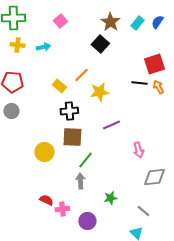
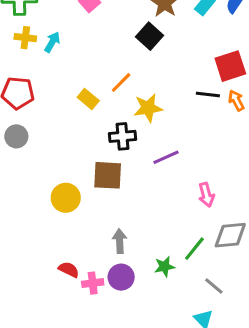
cyan arrow: (43, 47) -> (52, 42), moved, turned -48
black cross: (69, 111) -> (123, 136), moved
green line: (85, 160) -> (194, 249), moved
purple circle: (87, 221) -> (121, 277), moved

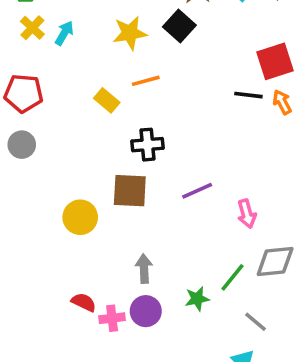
yellow cross: (25, 38) -> (32, 28), turned 36
orange line: (121, 83) -> (146, 81), turned 30
yellow star: (148, 108) -> (130, 33), moved
purple line: (166, 157) -> (197, 191), moved

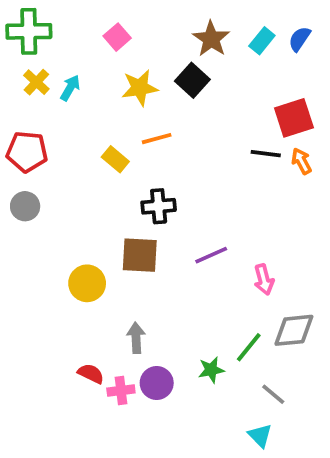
gray arrow: (144, 269) -> (136, 338), moved

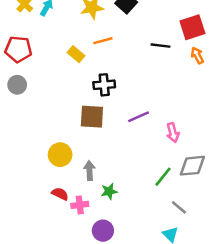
black line: (266, 154) -> (161, 46), moved
yellow circle: (87, 283) -> (60, 155), moved
green star: (211, 370) -> (109, 191), moved
purple circle: (157, 383) -> (103, 231), moved

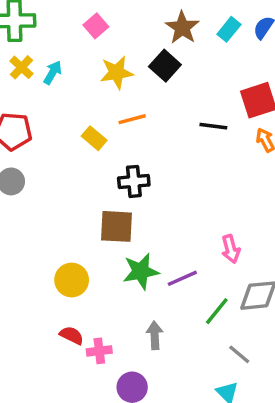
purple line: (138, 117) -> (182, 278), moved
gray arrow: (89, 171) -> (155, 335), moved
green star: (109, 191) -> (141, 271), moved, size x1.5

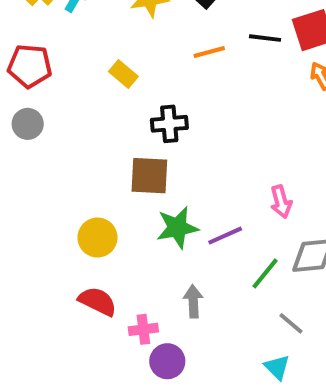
orange line: (132, 119) -> (209, 52), moved
black line: (213, 126) -> (265, 38), moved
red semicircle: (72, 335) -> (97, 301), size x1.4
pink cross: (99, 351) -> (143, 329), moved

